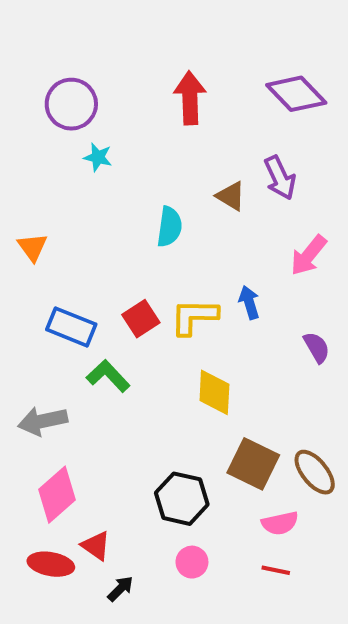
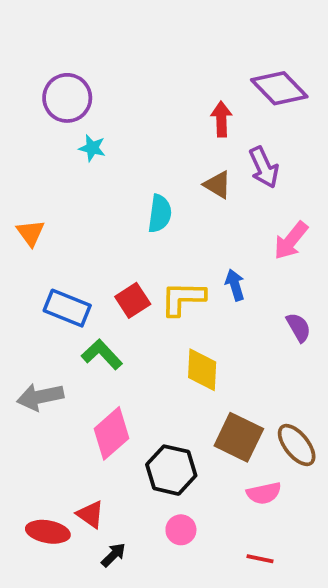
red arrow: (190, 98) -> (221, 119), moved, size x0.7
pink diamond: (57, 495) -> (112, 433), moved
red line: (276, 570) -> (260, 559), moved

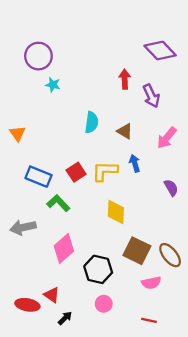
red arrow: (221, 119) -> (125, 79), moved
brown triangle: (218, 185) -> (125, 131), moved

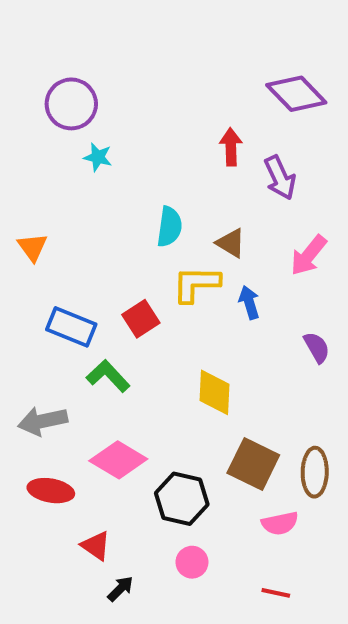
yellow L-shape: (105, 171) -> (196, 284), moved
pink diamond: (64, 248) -> (118, 460), turned 72
brown ellipse: (170, 255) -> (315, 472), turned 40
red ellipse: (27, 305) -> (51, 491), moved

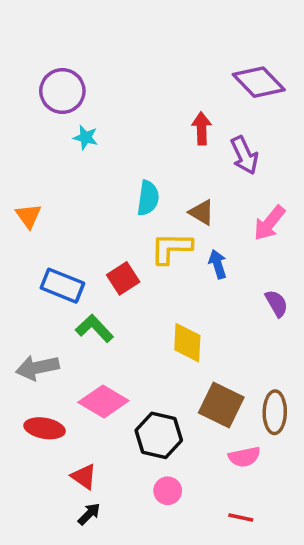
black arrow: (120, 589) -> (89, 514), moved

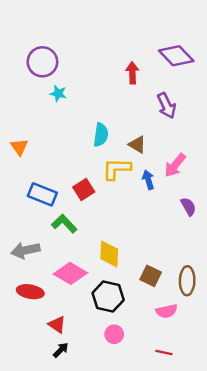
red arrow: (202, 128) -> (132, 73), moved
pink arrow: (269, 223) -> (175, 165), moved
yellow diamond: (187, 343) -> (109, 254), moved
brown square: (221, 405) -> (151, 276), size x0.7

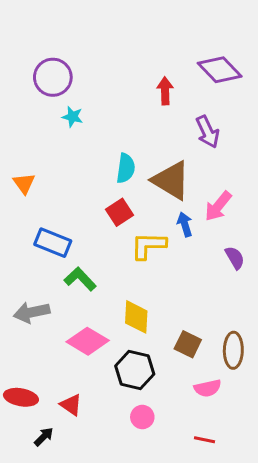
brown triangle: (137, 145) -> (171, 180), size x1.8
yellow L-shape: (117, 169) -> (148, 246), moved
red square: (84, 190) -> (120, 212), moved
red ellipse: (30, 292) -> (21, 397), moved
black arrow: (61, 350) -> (44, 437), moved

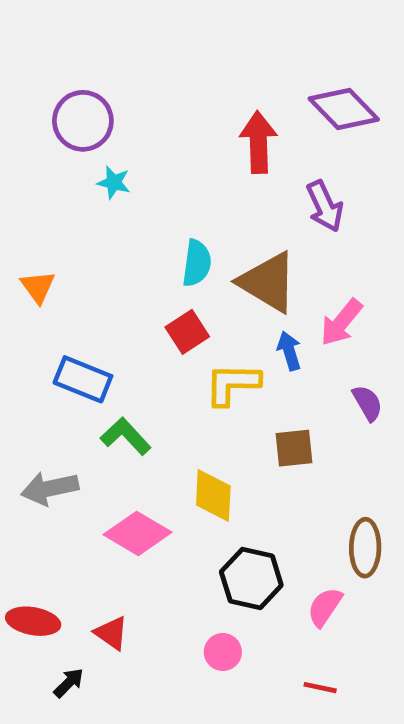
red arrow: (165, 91) -> (258, 142), size x1.4
brown square: (188, 344) -> (294, 448), moved, turned -32
black hexagon: (135, 370) -> (251, 578), moved
pink semicircle: (208, 388) -> (325, 607), turned 136

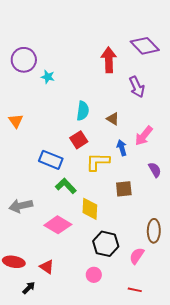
purple circle: (83, 121) -> (24, 60), moved
brown triangle: (268, 282) -> (113, 119), size x0.5
blue rectangle: (83, 379) -> (51, 160), moved
green L-shape: (126, 436) -> (66, 186), moved

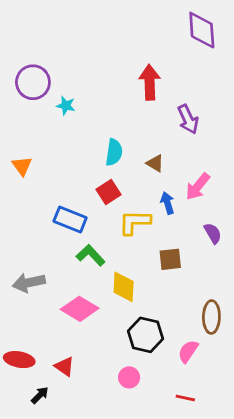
purple diamond: (145, 46) -> (202, 30), moved, turned 40

